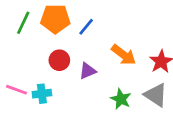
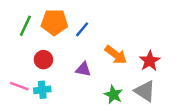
red circle: (59, 60) -> (43, 60), moved
purple triangle: (87, 71) -> (83, 69), turned 35

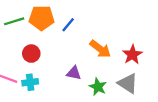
green line: (25, 26) -> (14, 21), turned 48
purple triangle: (83, 69) -> (74, 73), moved

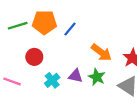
cyan cross: (30, 82) -> (52, 80), moved, turned -32
green star: (98, 87) -> (97, 77), moved

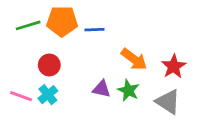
blue line: (70, 29) -> (95, 30), turned 48
cyan cross: (52, 80) -> (48, 95), moved

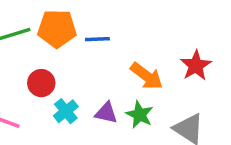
red star: (174, 66) -> (196, 65), moved
cyan cross: (48, 95) -> (66, 111), moved

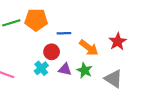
blue line: (97, 39) -> (64, 33), moved
red circle: (41, 83) -> (52, 52), moved

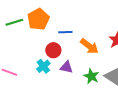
orange pentagon: (36, 20) -> (38, 19), turned -30
green star: (85, 70) -> (91, 76), moved

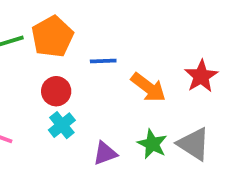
red circle: (53, 50) -> (56, 91), moved
purple triangle: (66, 67) -> (105, 153), moved, turned -32

